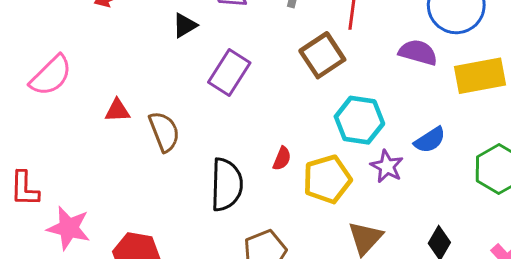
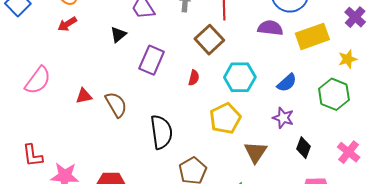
red semicircle: (282, 158) -> (194, 78), moved
purple star: (387, 166) -> (283, 118), moved

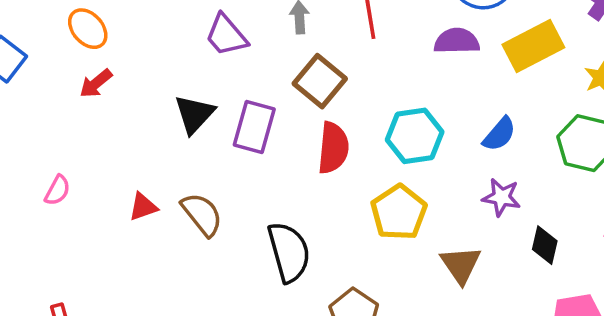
black triangle: (118, 35) -> (194, 114), moved, size x1.4
brown square: (209, 40) -> (320, 81), moved
red semicircle: (194, 78) -> (333, 148), size x1.8
pink semicircle: (38, 80) -> (57, 190), size x0.6

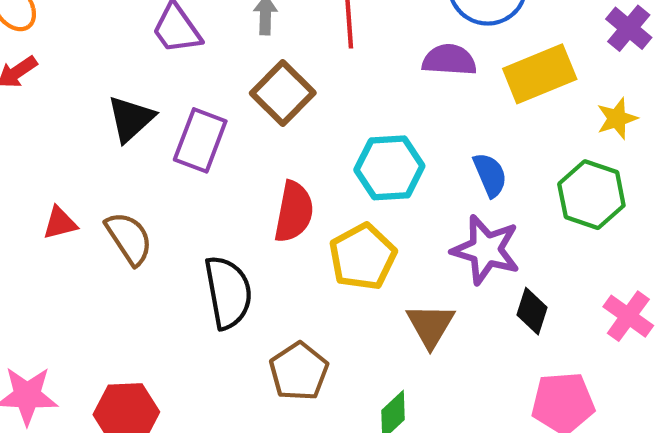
blue semicircle: (499, 134) -> (490, 175), turned -69
red semicircle: (333, 148) -> (294, 212), moved
purple star: (501, 197) -> (486, 250), size x1.5

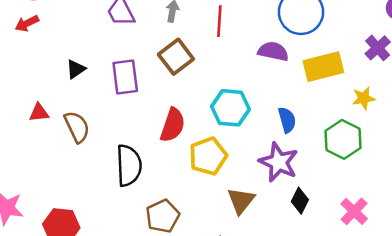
black triangle: (131, 119) -> (76, 69), moved, size x0.7
purple rectangle: (200, 140) -> (125, 77), turned -36

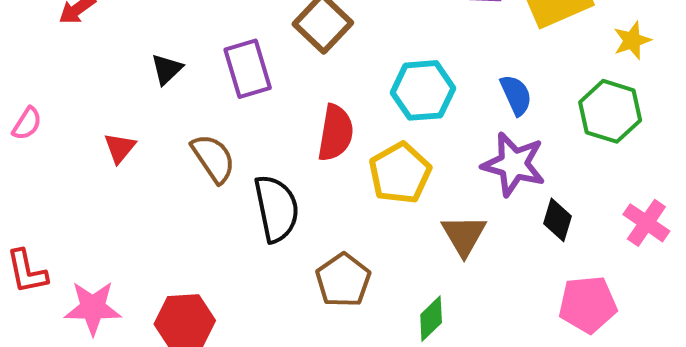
red triangle: (39, 113) -> (120, 148), turned -35
brown semicircle: (77, 127) -> (213, 158), moved

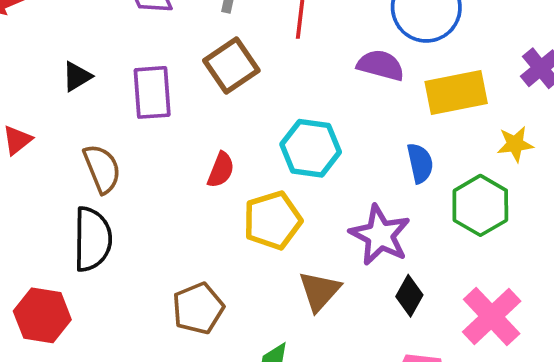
blue semicircle: (516, 95) -> (420, 163), moved
red semicircle: (336, 133) -> (221, 170), size x0.7
black semicircle: (276, 209) -> (92, 239), moved
pink cross: (646, 223) -> (492, 316), size x1.4

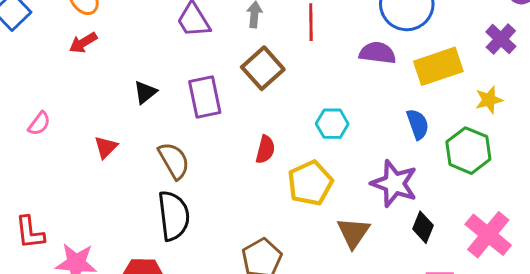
cyan hexagon: (311, 148) -> (332, 124), size x0.7

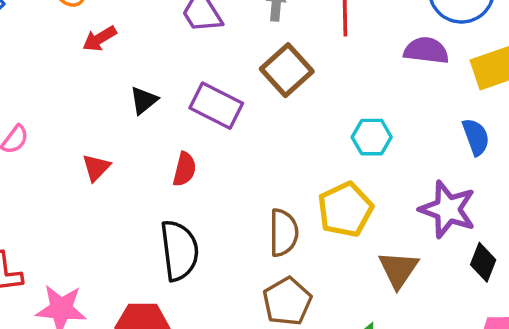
red arrow: (83, 43) -> (99, 39), moved
purple rectangle: (205, 97) -> (216, 106), turned -51
red semicircle: (265, 149) -> (184, 169), moved
brown semicircle: (174, 161) -> (283, 233), moved, turned 30

